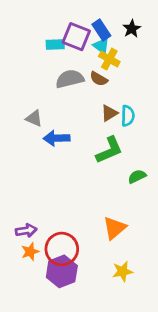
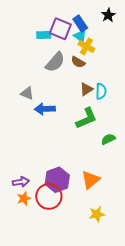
black star: (132, 29) -> (108, 15), moved
gray semicircle: (70, 79) -> (55, 62), turned 145
purple hexagon: (62, 271) -> (57, 180), moved

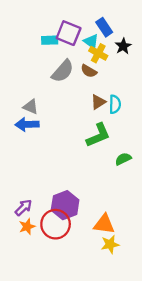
black star: (108, 15) -> (123, 46), moved
blue rectangle: (80, 24) -> (104, 27), moved
blue arrow: (45, 109) -> (27, 124), moved
orange triangle: (91, 180) -> (104, 224), moved, turned 48
purple arrow: (21, 182) -> (23, 208), turned -35

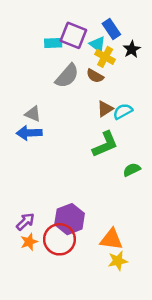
cyan semicircle: (115, 104) -> (123, 111), turned -120

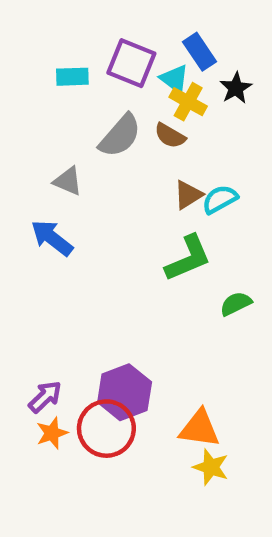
cyan rectangle: (53, 43) -> (72, 77), moved
gray triangle: (33, 114) -> (68, 181), moved
blue arrow: (29, 133) -> (52, 238), turned 40
yellow star: (118, 261) -> (211, 467), turned 30

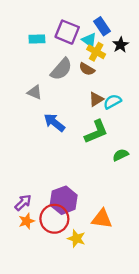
blue arrow: (52, 238) -> (54, 122), moved
yellow star: (211, 467) -> (76, 239), moved

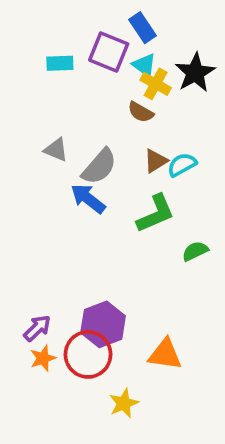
blue rectangle: (102, 26) -> (142, 28), moved
black star: (120, 45) -> (195, 73), size x1.5
gray semicircle: (61, 69) -> (99, 167), moved
yellow star: (76, 239) -> (124, 403), moved, turned 30

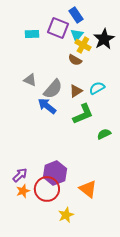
cyan triangle: (144, 65) -> (77, 35), turned 32
brown triangle: (156, 161) -> (76, 91), moved
orange triangle: (165, 354) -> (88, 189), turned 30

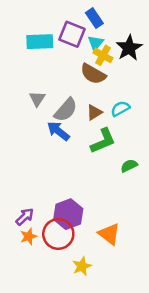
cyan rectangle: (32, 34) -> (40, 42), size x1.5
brown semicircle: (75, 60) -> (93, 74), size x1.5
gray triangle: (30, 80) -> (37, 99), turned 40

